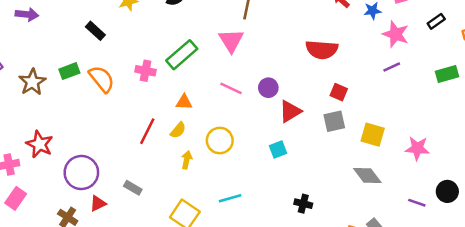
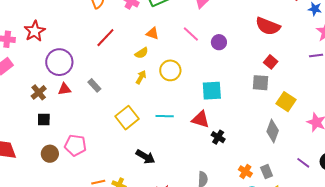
red triangle: (290, 111) -> (201, 119), moved, turned 30
red line: (147, 131) -> (105, 38), moved
cyan square: (278, 149) -> (212, 91), size x1.5
gray diamond: (367, 176) -> (273, 131), turned 40

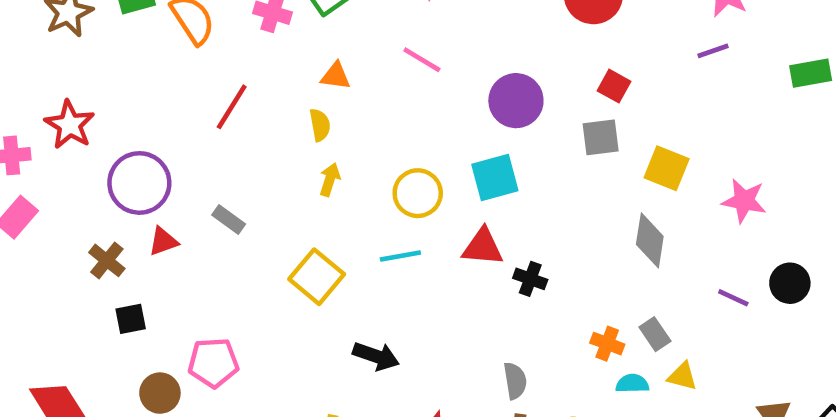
purple circle: (219, 42) -> (516, 101), moved, size x1.5
yellow semicircle: (142, 53) -> (320, 125), turned -56
yellow circle: (170, 70) -> (418, 193), moved

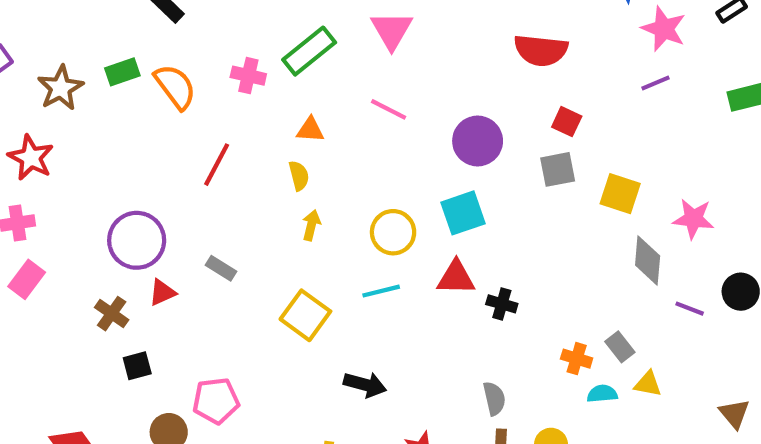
red star: (70, 125) -> (31, 158), moved
gray diamond: (650, 240) -> (648, 261), moved

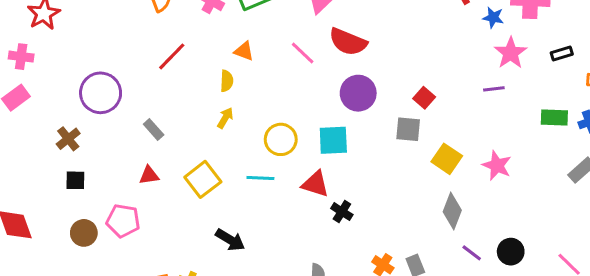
red semicircle: (541, 50) -> (348, 42), moved
pink star: (693, 219) -> (497, 166), moved
red triangle: (162, 292) -> (149, 175), moved

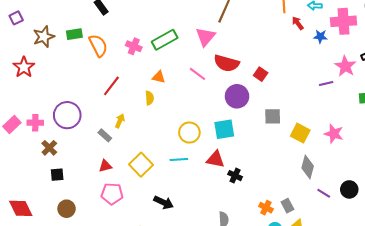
pink star: (511, 53) -> (345, 66), moved
pink cross: (21, 57) -> (35, 123), moved
red square: (424, 98) -> (261, 74), moved
yellow arrow: (225, 118) -> (120, 121), moved
pink pentagon: (123, 221) -> (112, 194), moved

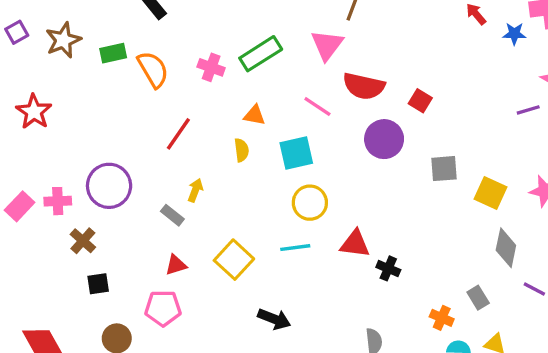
brown star: (44, 37) -> (63, 40), moved
cyan square: (224, 129) -> (296, 153), moved
pink pentagon: (112, 194) -> (163, 308), moved
gray rectangle: (287, 206) -> (478, 298), moved

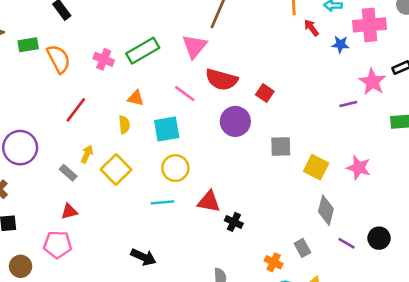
yellow square: (234, 260) -> (116, 170), moved

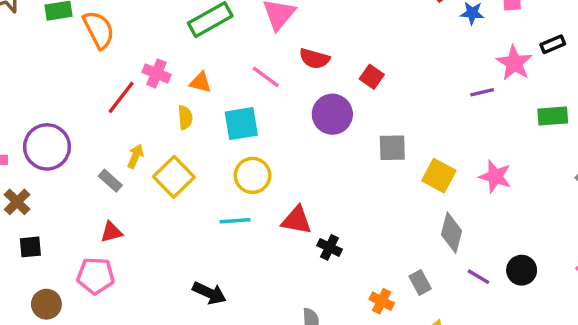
pink cross: (104, 59) -> (156, 73), moved
red semicircle: (222, 80) -> (314, 59), size x0.7

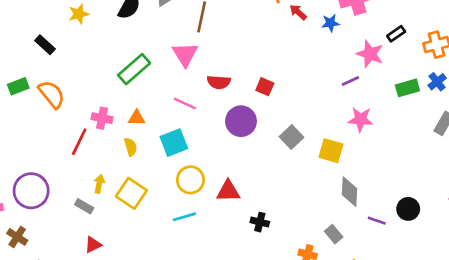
gray square: (392, 148) -> (291, 137), turned -30
pink star: (495, 177) -> (361, 119), moved
red triangle: (297, 220) -> (228, 191), moved

